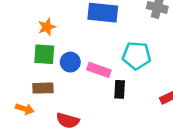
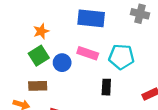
green square: (44, 54) -> (39, 56), turned -36
pink rectangle: (99, 70) -> (88, 53), moved

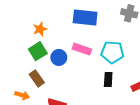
brown rectangle: (38, 86) -> (37, 78), turned 56
black rectangle: (106, 87) -> (108, 80), moved

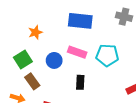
green square: (38, 51) -> (23, 59), moved
black rectangle: (108, 80) -> (80, 82), moved

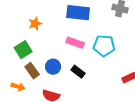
blue circle: (54, 60) -> (53, 67), moved
black rectangle: (80, 82) -> (78, 72), turned -56

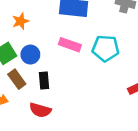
blue circle: (53, 67) -> (30, 55), moved
black rectangle: (78, 72) -> (44, 80), moved, turned 48

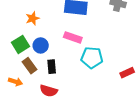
cyan pentagon: (106, 48) -> (92, 58), moved

